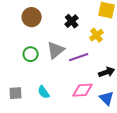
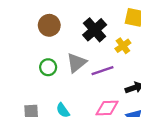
black cross: (72, 21) -> (95, 30), size x1.5

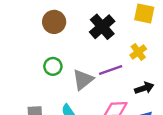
yellow cross: (123, 46) -> (138, 52), moved
gray triangle: (76, 63) -> (83, 80), moved

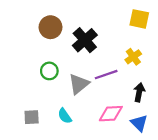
black cross: (102, 27) -> (85, 40), moved
black arrow: (144, 88) -> (139, 92), turned -60

